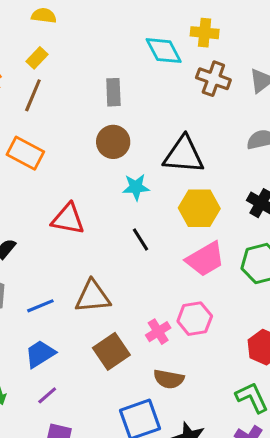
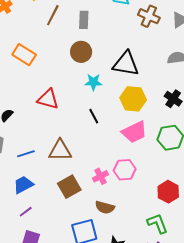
brown line: (33, 95) -> (53, 15), moved

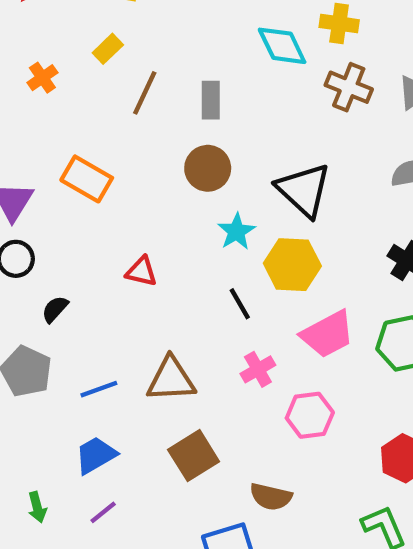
black triangle: (126, 64) -> (304, 190), turned 36
cyan star: (93, 82) -> (236, 232), turned -30
red triangle: (48, 99) -> (141, 271), size x0.7
yellow hexagon: (133, 99) -> (292, 265), moved
pink cross: (100, 176) -> (258, 369), moved

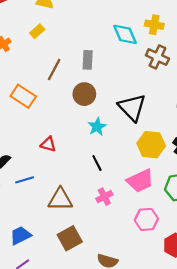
brown line: (145, 93) -> (54, 69), moved
yellow hexagon: (292, 265) -> (151, 145), moved
blue line: (99, 389) -> (25, 180), moved
pink hexagon: (310, 415) -> (146, 219), moved

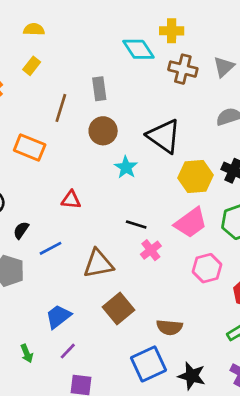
black line: (97, 163) -> (136, 224), moved, turned -35

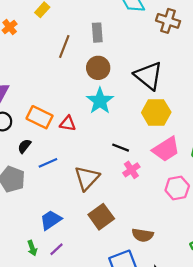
orange rectangle: (30, 148) -> (40, 117), moved
cyan star: (126, 167) -> (100, 101), moved, size x1.4
yellow hexagon: (196, 177) -> (156, 112), moved
brown triangle: (98, 264) -> (87, 178), turned -40
green arrow: (27, 353) -> (32, 248), moved

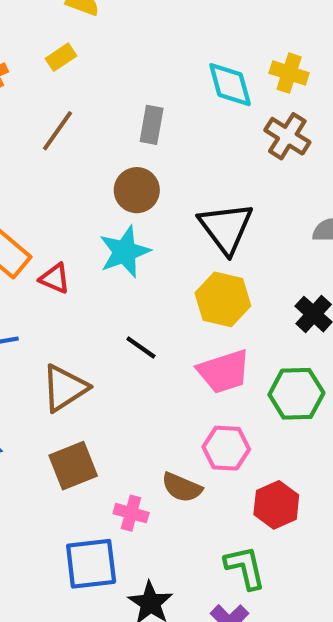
brown line: (64, 47) -> (58, 131), moved
pink cross: (131, 170) -> (131, 513), moved, turned 35
brown semicircle: (143, 235) -> (182, 487), moved

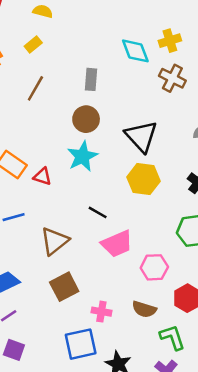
yellow cross: (289, 73) -> (170, 41), turned -30
pink trapezoid: (224, 371) -> (117, 244), moved
brown semicircle: (182, 487) -> (144, 309), moved

